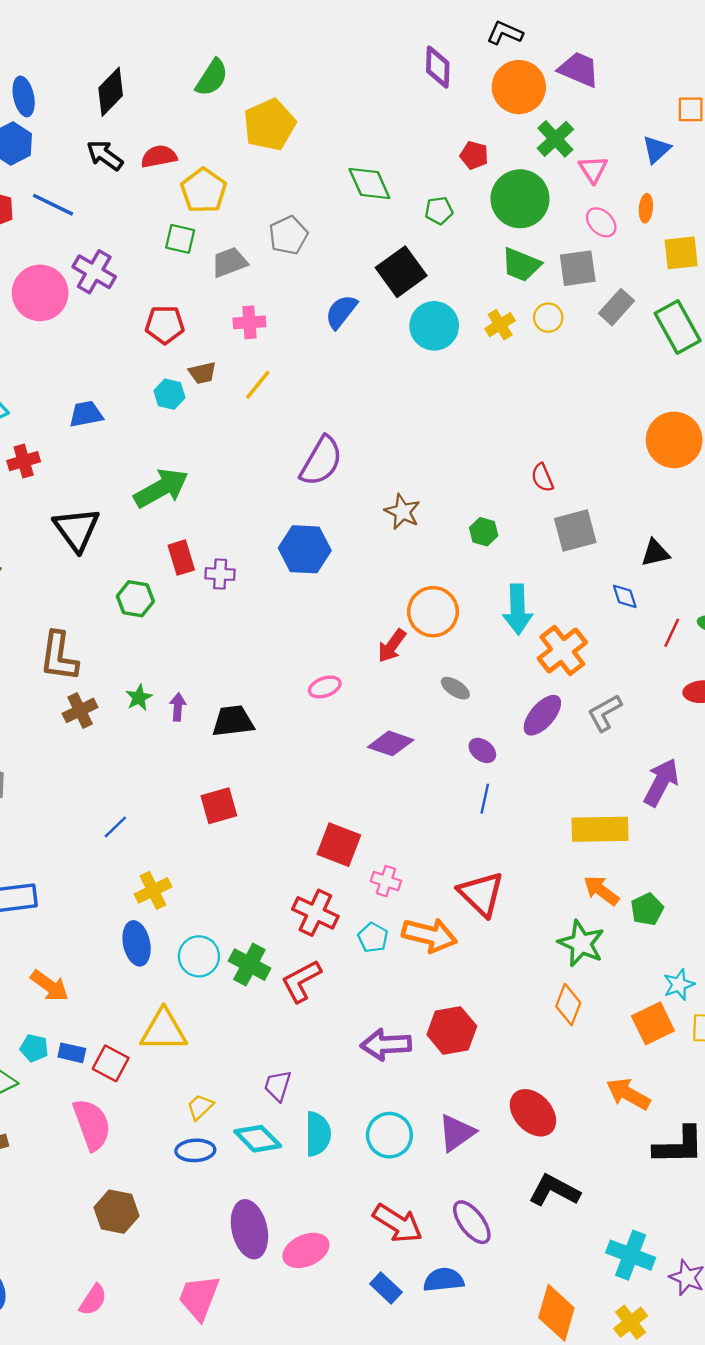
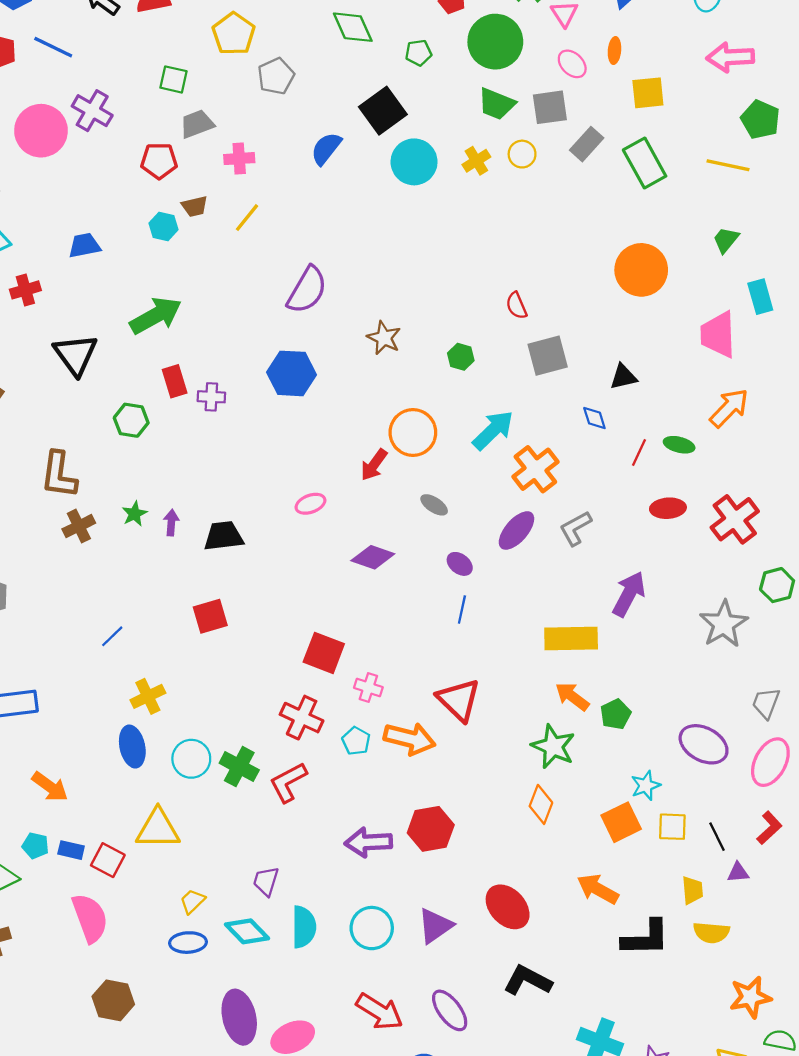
yellow pentagon: (204, 191) -> (234, 34), moved
gray trapezoid: (229, 262) -> (197, 124), moved
cyan arrow: (518, 609) -> (493, 430), turned -132

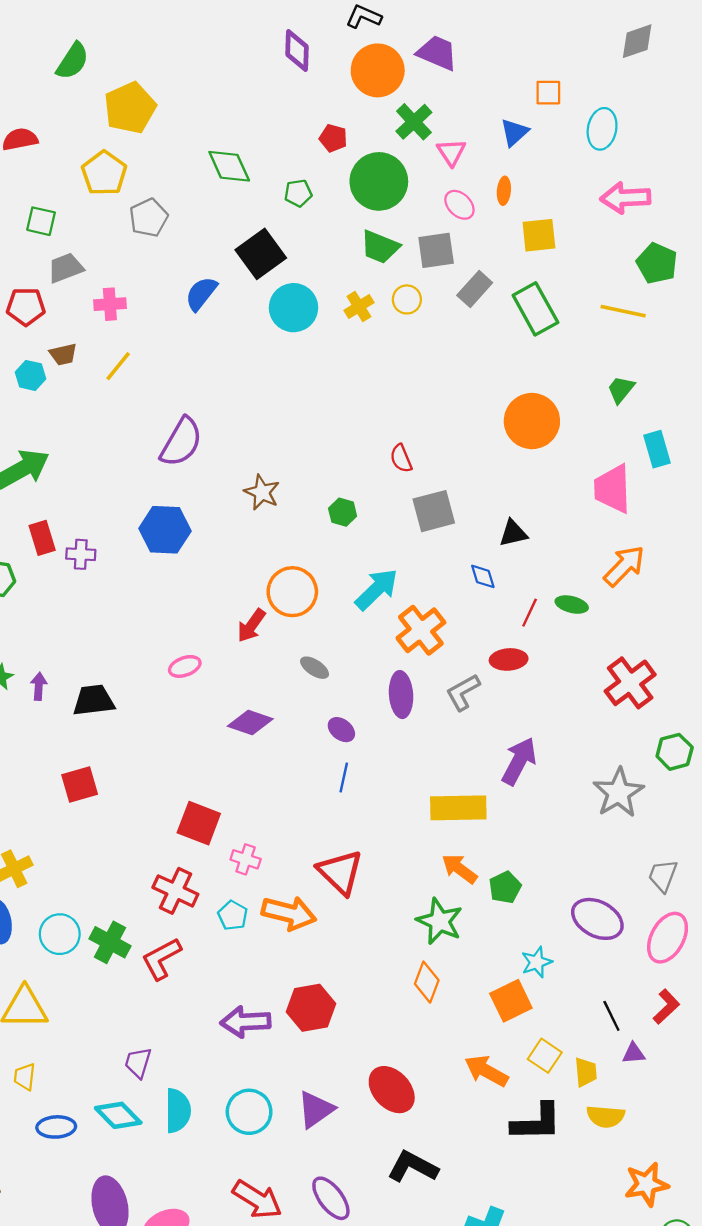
red ellipse: (668, 508) -> (509, 659), moved
purple ellipse: (516, 530) -> (401, 695), turned -45
yellow square: (672, 827) -> (545, 1056), moved, turned 32
yellow trapezoid: (192, 901) -> (25, 1077), moved, turned -40

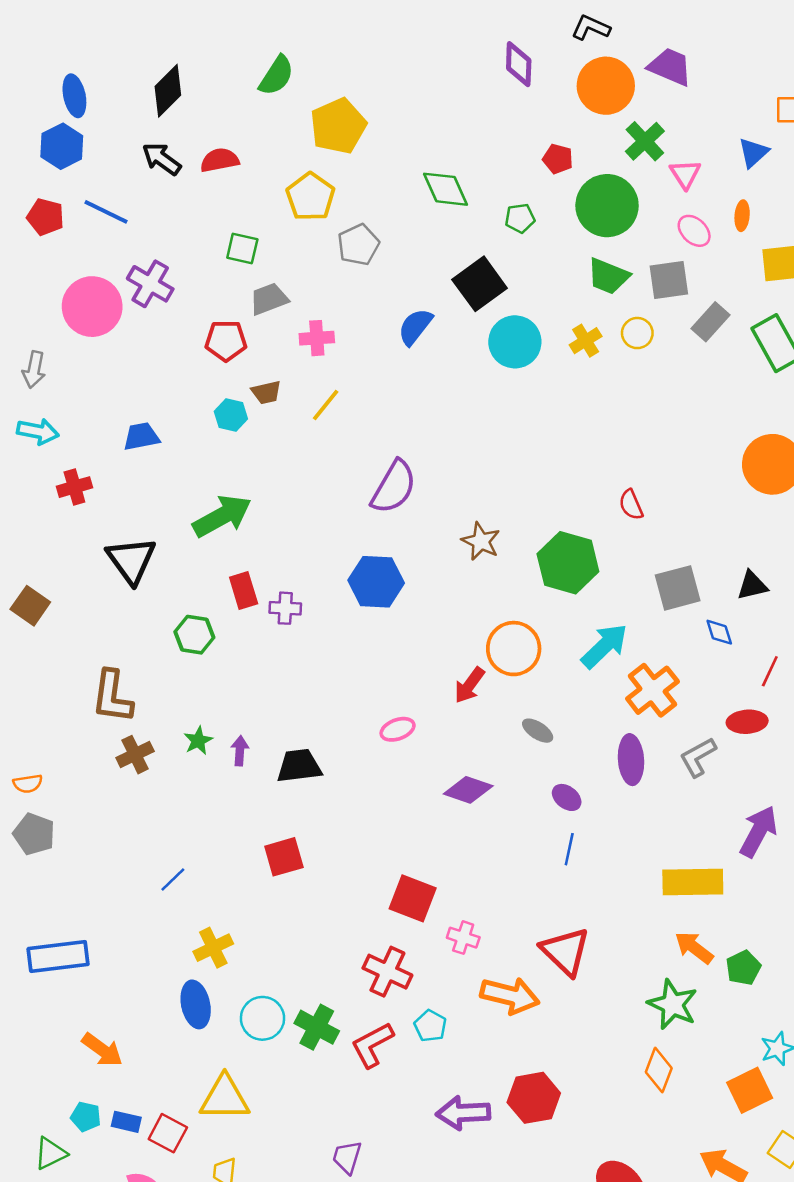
gray square: (434, 511) -> (678, 588), moved
green hexagon: (343, 512) -> (568, 563), size x2.0
cyan pentagon: (233, 915) -> (430, 1026), moved

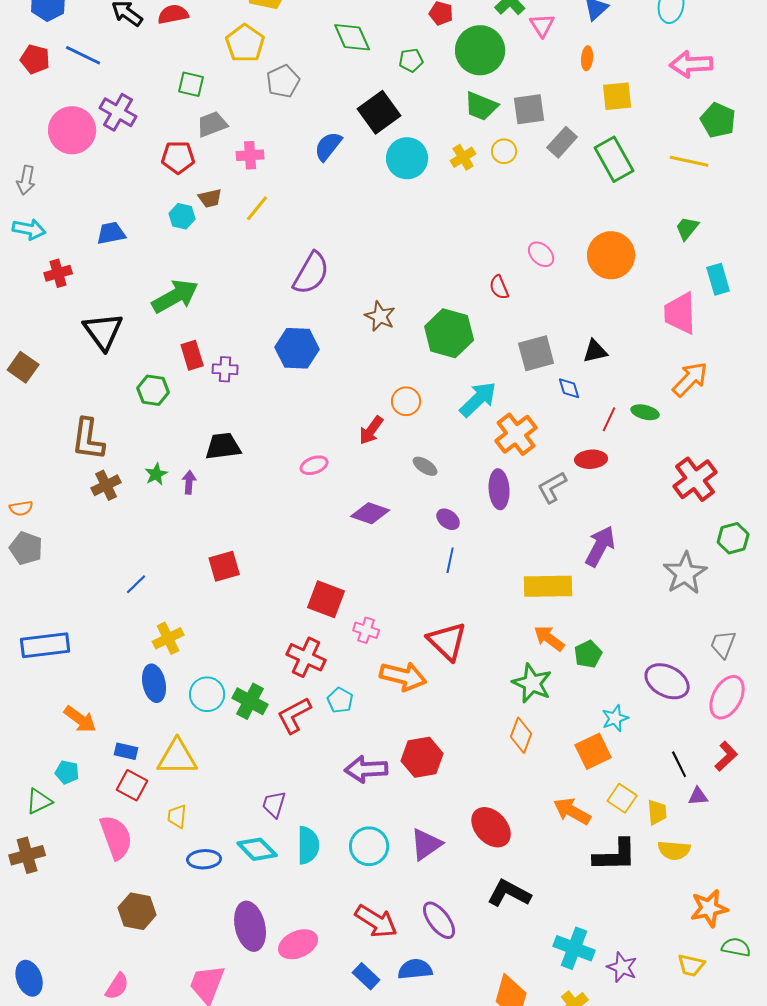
pink ellipse: (694, 231) -> (541, 254), moved
orange circle: (514, 649) -> (406, 401), size x0.7
black trapezoid: (299, 766) -> (223, 446), moved
blue rectangle: (126, 1122) -> (126, 751), moved

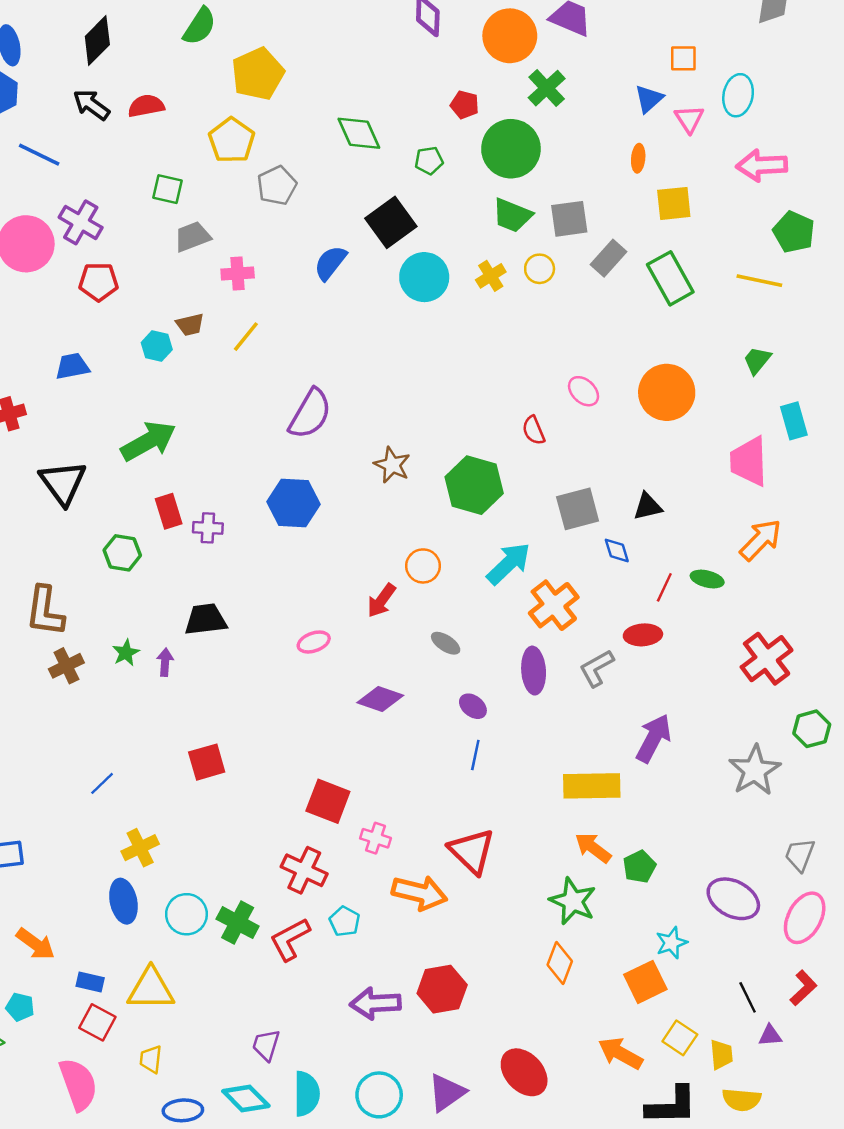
pink triangle: (542, 25) -> (689, 119), moved
red pentagon: (178, 157) -> (99, 282), moved

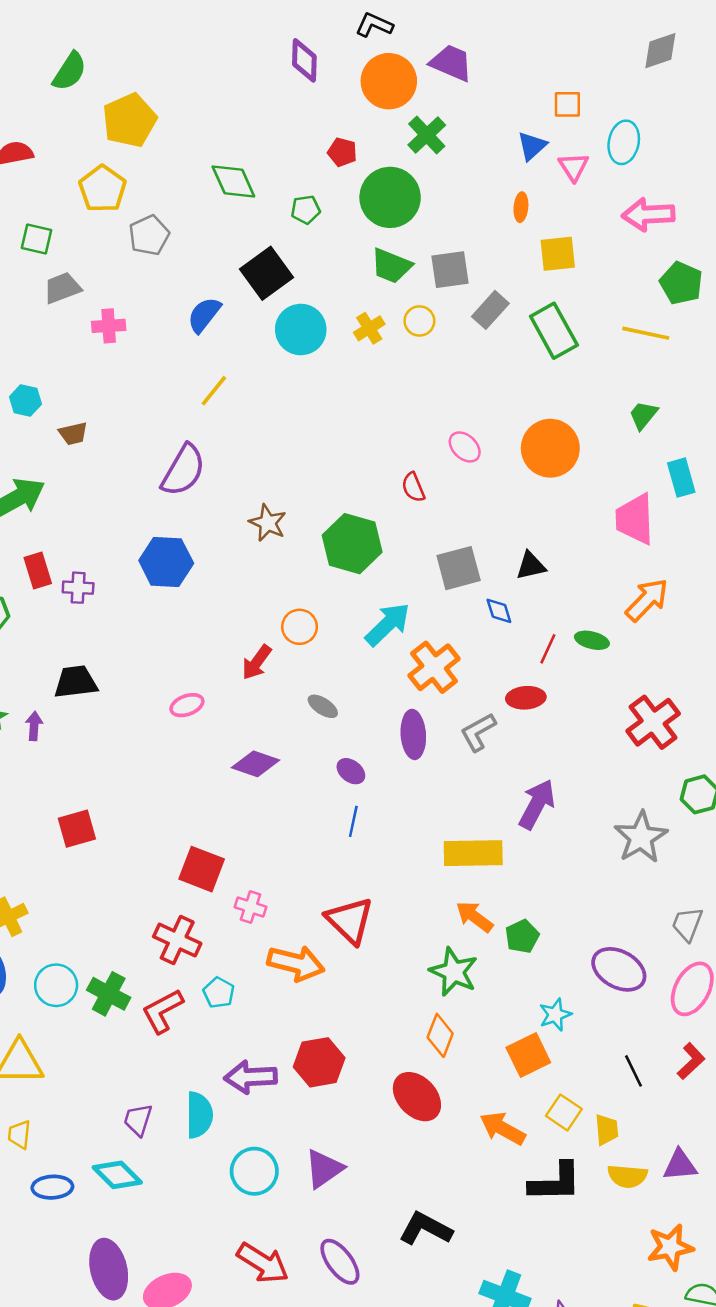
brown trapezoid: (190, 325) -> (73, 434), moved
yellow line: (246, 337) -> (214, 391), moved
purple triangle: (770, 1035) -> (680, 1165), moved, size x1.4
red ellipse: (524, 1072) -> (417, 1097), moved
cyan semicircle: (307, 1094) -> (199, 1115), moved

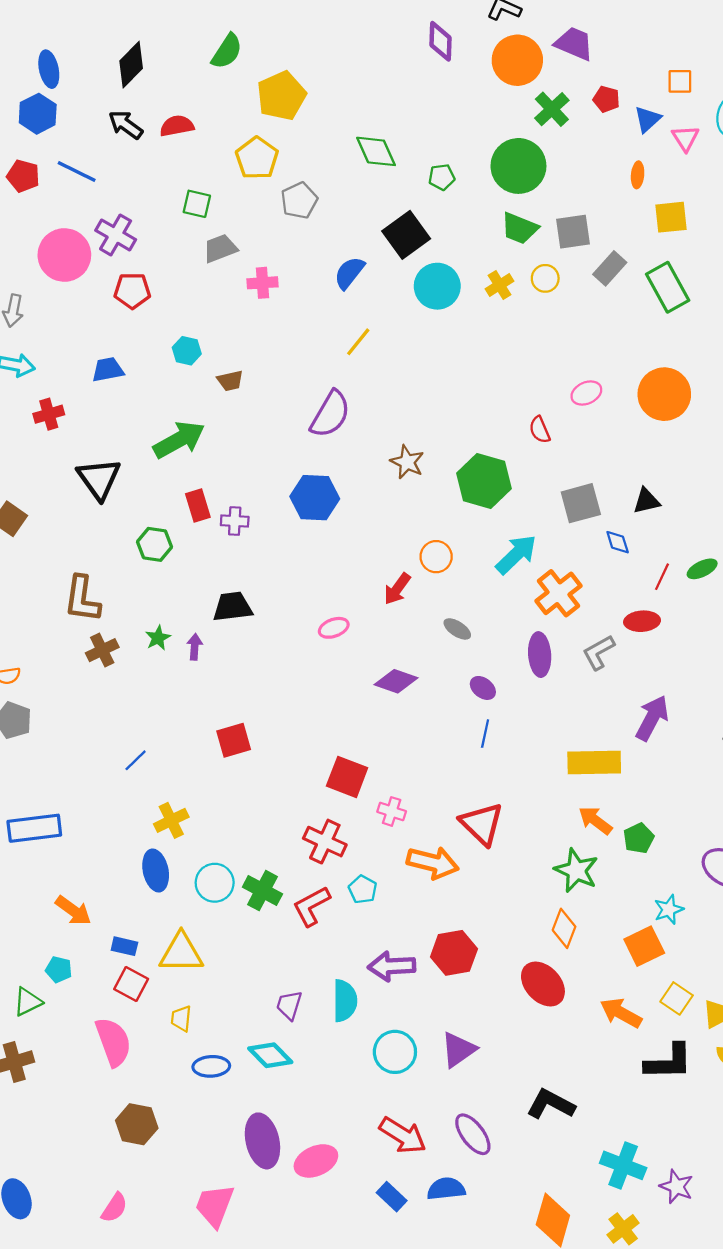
red pentagon: (342, 152) -> (606, 99), moved
pink ellipse: (465, 447) -> (586, 393), turned -68
green ellipse: (592, 640) -> (702, 569), turned -40

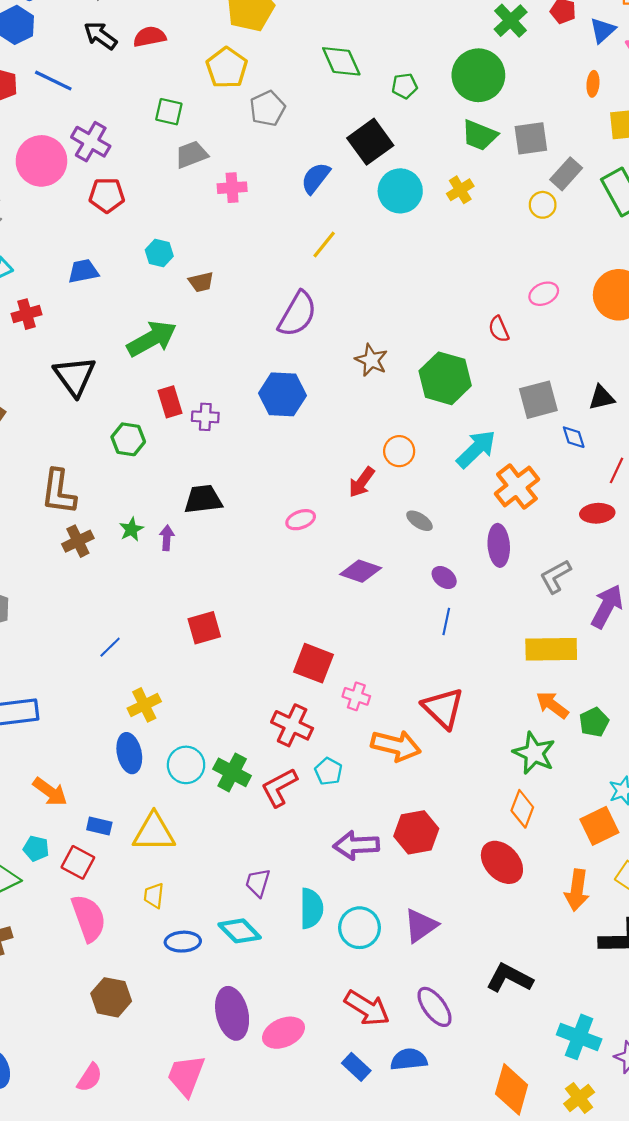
yellow circle: (545, 278) -> (543, 205), moved
gray L-shape: (599, 652) -> (555, 576), moved
red square: (131, 984) -> (78, 862), moved
cyan semicircle: (345, 1001) -> (311, 908), moved
orange arrow: (621, 1013) -> (577, 890), turned -111

